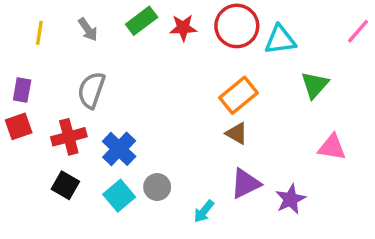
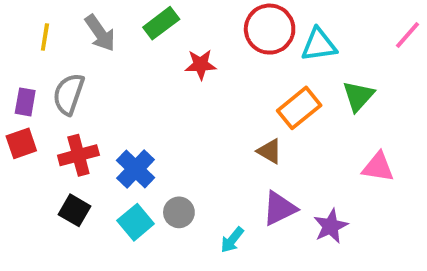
red star: (183, 28) -> (201, 65), moved
gray arrow: (88, 29) -> (100, 33), size x1.4
gray semicircle: (91, 90) -> (69, 94), moved
orange rectangle: (239, 95) -> (299, 108), moved

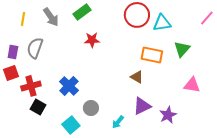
red star: (201, 65) -> (92, 40), moved
orange rectangle: (299, 108) -> (152, 55), turned 50
red cross: (78, 155) -> (31, 86), moved
cyan square: (136, 222) -> (71, 125), moved

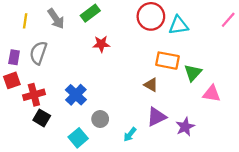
green triangle: (182, 49) -> (193, 73), moved

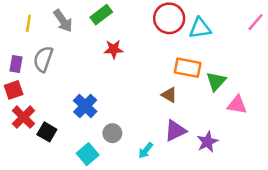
red cross: (34, 95) -> (23, 117), moved, turned -30

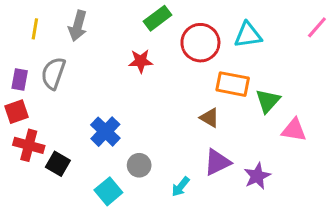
green rectangle: (101, 15) -> (158, 18), moved
red circle: (169, 18) -> (200, 43), moved
gray arrow: (63, 21) -> (78, 26), turned 50
red cross: (23, 117) -> (29, 145), turned -30

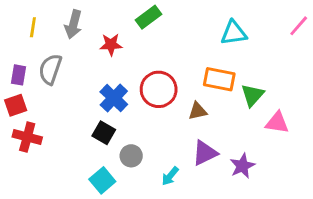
red circle: (200, 43) -> (159, 89), moved
red star: (141, 61) -> (111, 45), moved
brown triangle: (210, 118) -> (198, 111), turned -42
blue cross: (105, 132) -> (114, 98), moved
black square: (58, 164) -> (104, 133), moved

